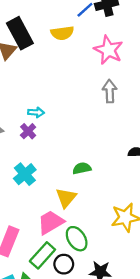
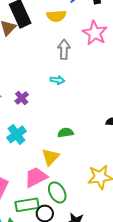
gray arrow: (110, 91) -> (64, 49), moved
cyan arrow: (36, 112) -> (57, 80), moved
green rectangle: (42, 255) -> (27, 205), turned 35

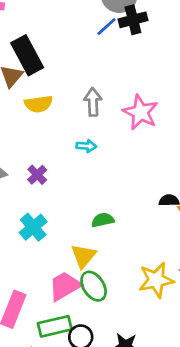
yellow semicircle: (56, 16) -> (38, 104), moved
pink star: (95, 33) -> (141, 112), moved
green ellipse: (57, 192) -> (94, 286), moved

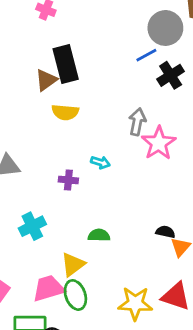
black cross: (133, 20) -> (171, 75), moved, turned -32
gray arrow: (93, 102) -> (137, 122), moved
purple cross: (37, 175) -> (68, 180), moved, turned 36

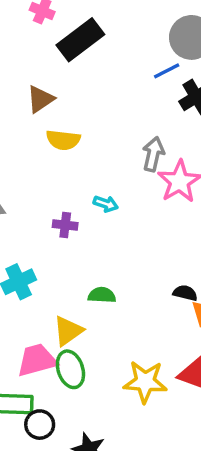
black rectangle: (66, 64) -> (80, 40), moved, turned 66

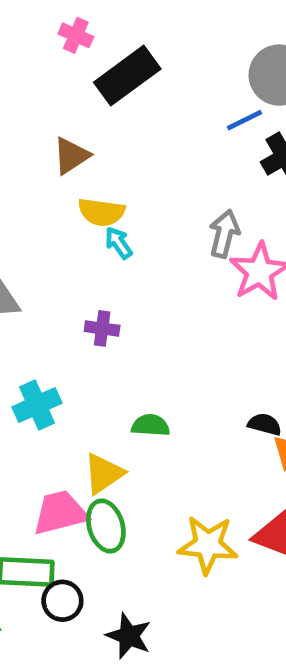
cyan arrow: (106, 204) -> (119, 243), moved, turned -145

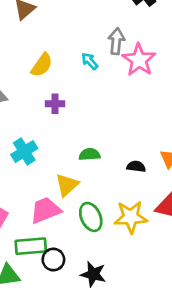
yellow semicircle: (101, 212) -> (42, 65), moved, turned -55
cyan arrow: (119, 243) -> (90, 61), moved
black semicircle: (265, 424) -> (136, 166), moved
green ellipse: (106, 526) -> (91, 217), moved

